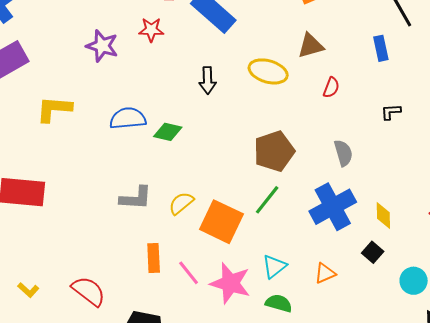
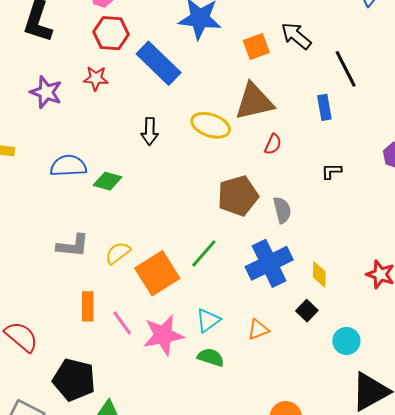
brown triangle: (311, 46) -> (254, 102), size x1.5
brown pentagon: (274, 151) -> (238, 196), moved
orange square: (221, 222) -> (157, 273), turned 30
pink star: (230, 283) -> (163, 335), turned -30

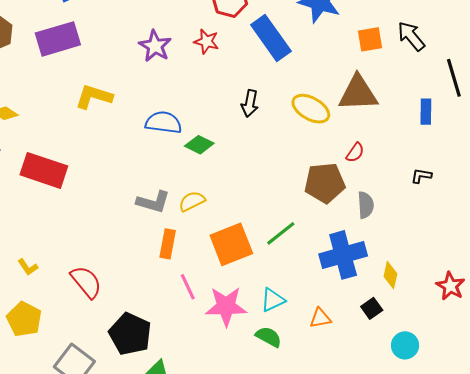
red semicircle: (273, 144) -> (355, 153), moved
yellow semicircle: (118, 253) -> (192, 201), moved
orange rectangle: (88, 306) -> (168, 244), moved

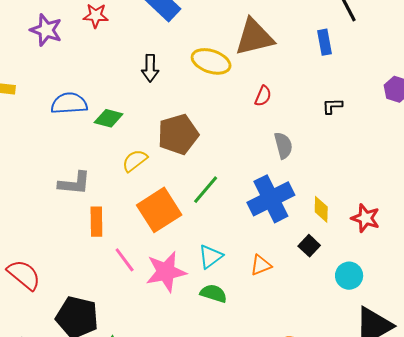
brown pentagon: (325, 183) -> (178, 134), moved
yellow semicircle: (192, 201) -> (135, 161), moved
red star: (450, 286) -> (365, 218), moved

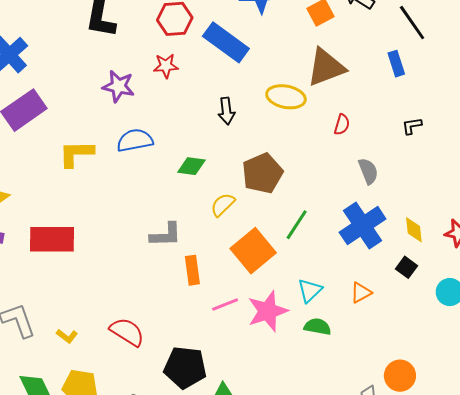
blue semicircle: (69, 103) -> (135, 140), moved
pink line: (125, 260) -> (225, 305), turned -68

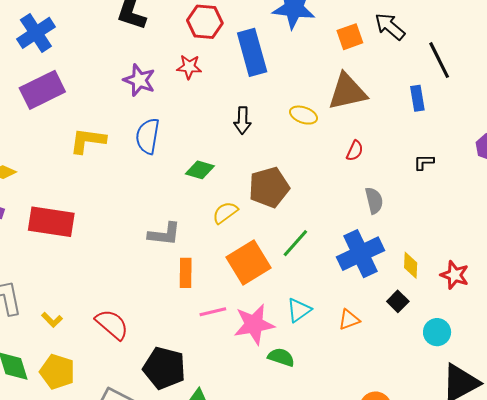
blue rectangle: (226, 42) -> (252, 52), turned 30
yellow ellipse: (286, 97) -> (303, 115), size x0.7
blue semicircle: (135, 140) -> (148, 136), turned -78
green semicircle: (318, 327) -> (281, 357), moved

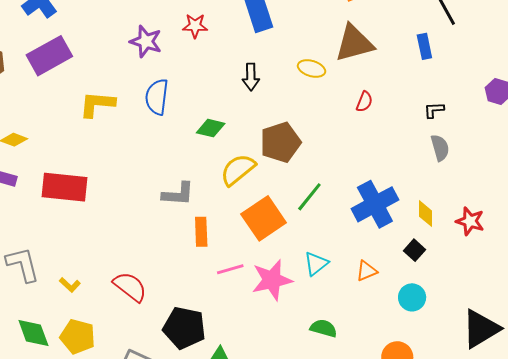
gray semicircle: (374, 201) -> (440, 148), moved
yellow semicircle: (225, 213) -> (238, 170), size x1.4
cyan circle: (437, 332) -> (412, 297), moved
green semicircle: (281, 357) -> (324, 328), moved

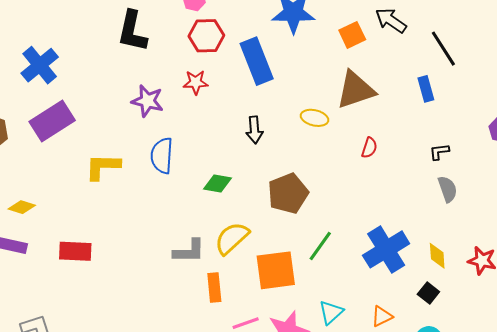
yellow semicircle: (238, 170) -> (232, 238), moved
red rectangle: (65, 187) -> (75, 251), size x0.7
orange square: (264, 218) -> (276, 270), turned 30

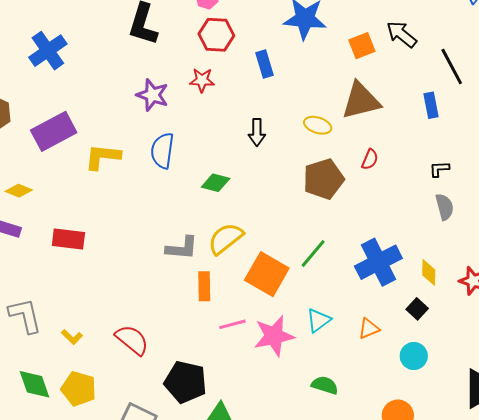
blue rectangle: (257, 61) -> (264, 64), size x0.6
purple rectangle: (52, 121) -> (54, 131), moved
brown pentagon: (288, 193) -> (324, 179), moved
orange square: (276, 270) -> (267, 274), turned 33

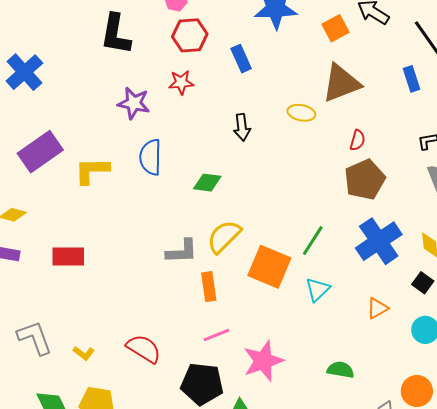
brown pentagon: (324, 179) -> (365, 180), moved
cyan triangle: (318, 320) -> (318, 289), moved
pink line: (233, 324) -> (216, 335), moved
pink star: (274, 336) -> (263, 361), moved

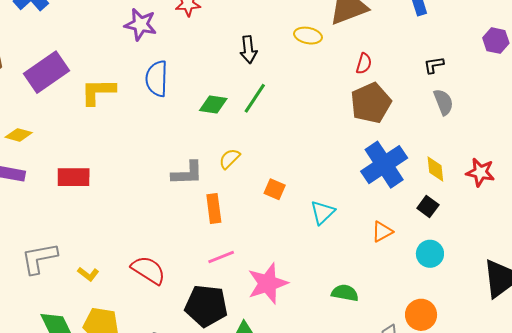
yellow semicircle: (224, 237) -> (230, 159), size x0.6
green line: (313, 241) -> (255, 98), moved
orange square: (269, 267) -> (275, 189), size x0.5
gray L-shape: (35, 338) -> (39, 258), turned -81

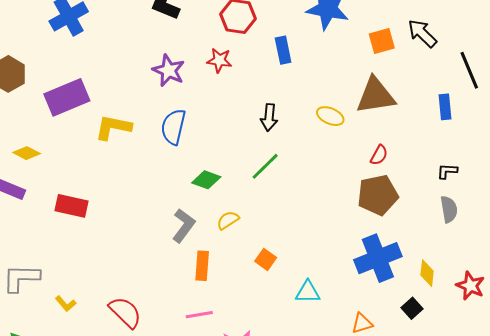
green diamond: (213, 104) -> (206, 180), moved
gray L-shape: (187, 173) -> (183, 226), turned -64
cyan triangle: (323, 212) -> (308, 292), turned 32

